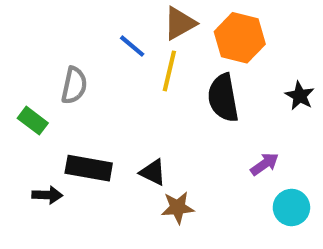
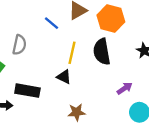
yellow line: (169, 71) -> (72, 53), moved
black triangle: (153, 172) -> (64, 77), moved

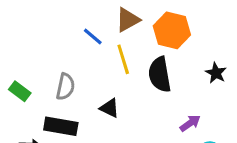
gray semicircle: (19, 45) -> (65, 87), moved
yellow line: (72, 53) -> (123, 59), moved, turned -30

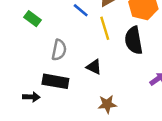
green rectangle: (20, 91) -> (33, 19), moved

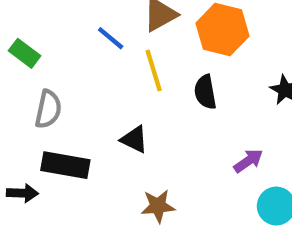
black semicircle: (134, 40) -> (205, 92), size x0.7
gray semicircle: (59, 50) -> (48, 109), moved

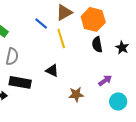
black semicircle: (205, 92) -> (97, 44), moved
brown star: (158, 206) -> (76, 94), moved

